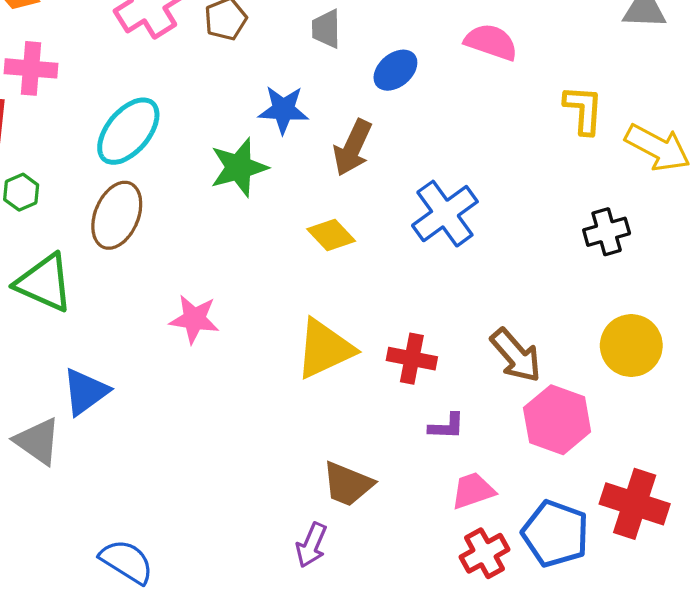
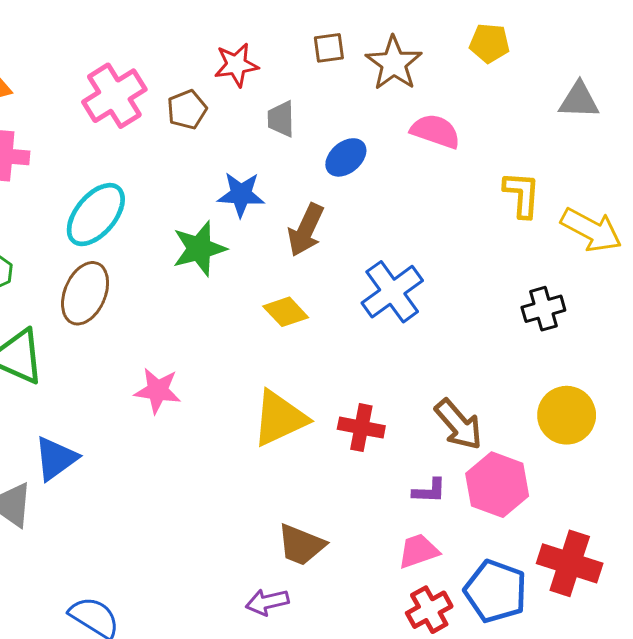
purple L-shape: (447, 426) -> (429, 491), moved
purple arrow: (311, 545) -> (267, 602), turned 54

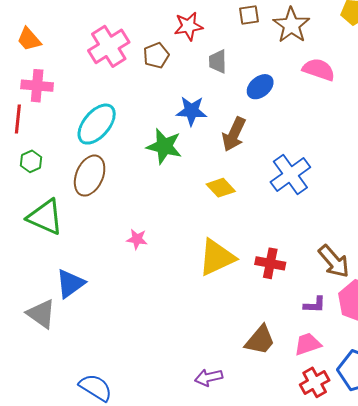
green star: (199, 248) -> (164, 146), turned 30
pink star: (158, 391) -> (137, 239), size x0.7
brown trapezoid: (301, 545) -> (260, 340), moved, turned -72

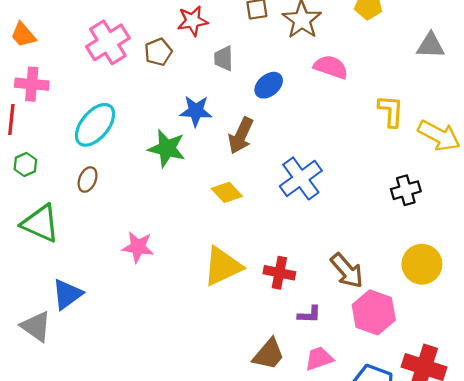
brown ellipse: (90, 176) -> (88, 180), size x0.6
pink star: (137, 239) -> (138, 247), size x1.4
purple L-shape: (315, 305) -> (309, 315), moved

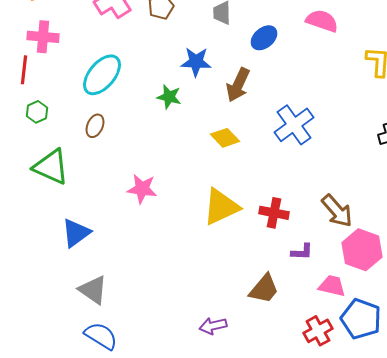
green star: (167, 148) -> (169, 97), size x0.7
gray triangle: (36, 326) -> (93, 290), moved
pink trapezoid: (319, 358) -> (332, 286), moved, turned 32

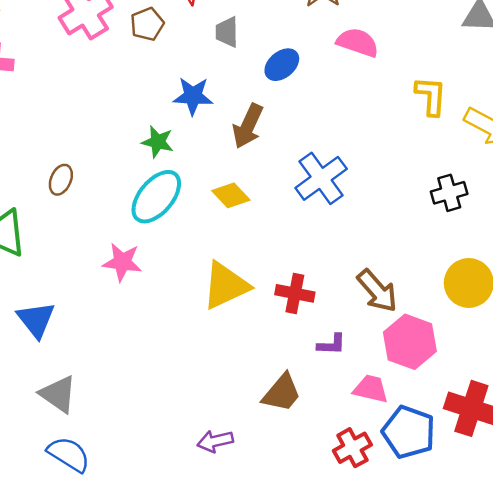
cyan ellipse: (102, 75) -> (156, 197), moved
blue triangle: (76, 233) -> (36, 320), turned -32

